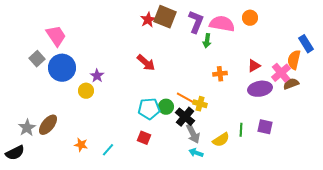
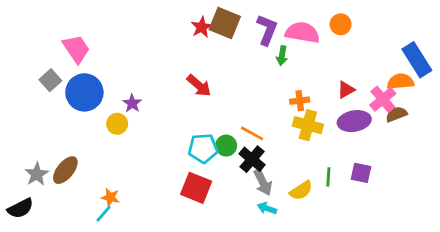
blue rectangle: (306, 44) -> (417, 60), size x1.4
orange semicircle: (294, 60) -> (401, 82), turned 72
yellow cross: (200, 104) -> (308, 125), moved, size x1.5
red square: (144, 138) -> (196, 188), size x1.6
cyan line: (108, 150) -> (104, 214), moved

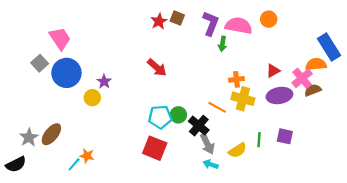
brown square: (225, 23) -> (177, 18), size x0.6
orange line: (252, 133) -> (217, 107), moved
cyan line: (104, 214) -> (74, 164), moved

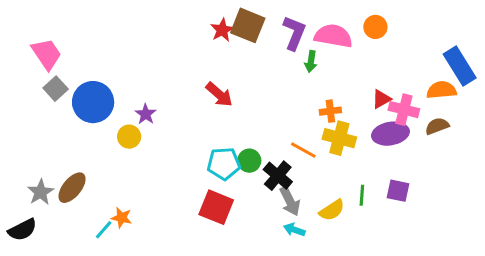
brown square: (177, 18) -> (248, 25), size x1.6
pink trapezoid: (60, 38) -> (46, 54), moved
pink cross: (302, 78) -> (404, 110), moved, turned -36

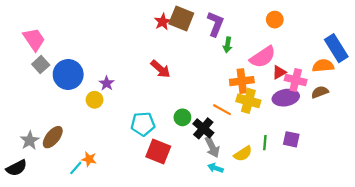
pink semicircle: (333, 36) -> (263, 57), moved, turned 136
orange cross: (330, 111) -> (242, 81), size x1.5
cyan pentagon: (224, 164) -> (143, 124), moved

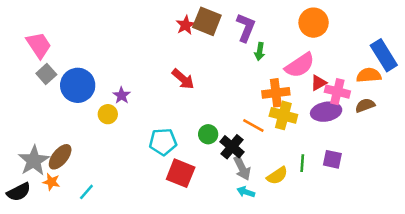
orange circle: (275, 20) -> (314, 23), size x1.5
gray star: (30, 140) -> (34, 161), size x1.4
orange star: (89, 159) -> (51, 182), moved

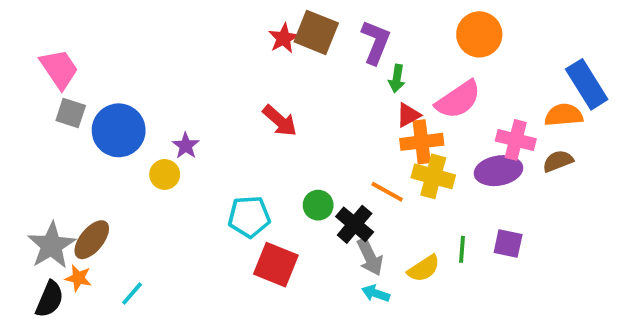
gray square: (46, 74) -> (71, 113), turned -30
red triangle: (319, 83) -> (408, 115), moved
black semicircle: (19, 192) -> (50, 299), moved, turned -40

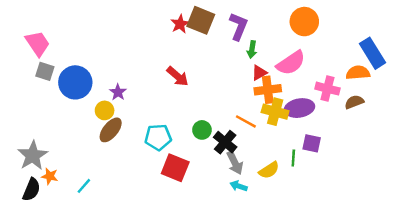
purple ellipse: (498, 171) -> (299, 108), moved
brown ellipse: (92, 240) -> (111, 130), moved
purple square: (508, 244) -> (312, 143), moved

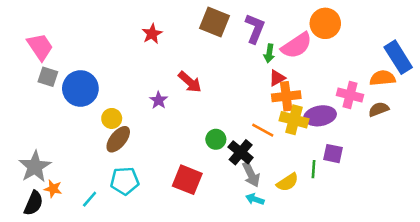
red star: (180, 24) -> (152, 34), moved
pink semicircle: (291, 63) -> (297, 46), moved
purple star: (118, 92) -> (159, 100), moved
cyan pentagon: (158, 137) -> (125, 181), moved

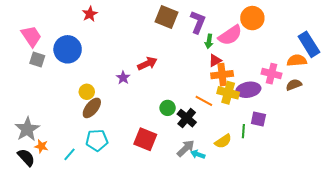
red star: (152, 34) -> (90, 14), moved
red arrow: (190, 82) -> (147, 63), turned -66
blue circle: (80, 88) -> (68, 49), moved
gray arrow: (251, 174) -> (186, 148), moved, turned -108
black semicircle: (34, 203) -> (26, 157), turned -66

